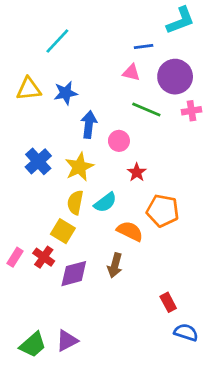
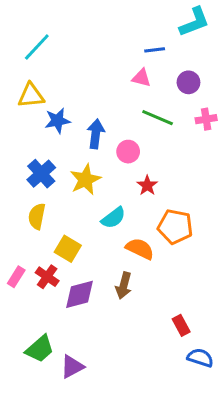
cyan line: (57, 41) -> (37, 47), moved
purple circle: (175, 77) -> (188, 82), size x0.6
blue star: (66, 93) -> (57, 121), moved
yellow semicircle: (75, 202) -> (37, 216), moved
green trapezoid: (33, 345) -> (40, 349), moved

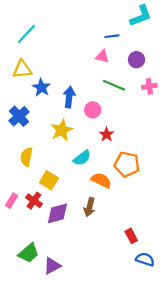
blue star: (57, 121) -> (41, 87), turned -30
blue cross: (41, 174) -> (19, 116), moved

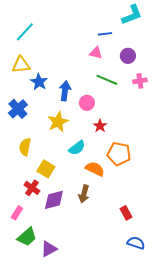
pink rectangle: (12, 201) -> (17, 213), moved
red rectangle: (131, 236) -> (126, 213), moved

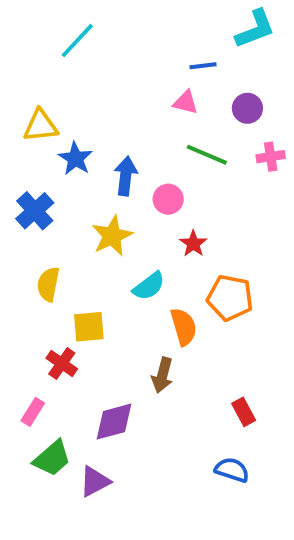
cyan line: (25, 32) -> (77, 41), moved
yellow square: (46, 169) -> (89, 327), turned -36
orange semicircle: (95, 169) -> (184, 327), turned 48
purple diamond: (54, 200) -> (114, 422), moved
blue semicircle: (136, 243) -> (232, 470), moved

